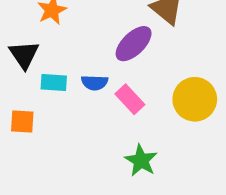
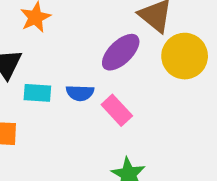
yellow circle: (195, 99) -> (185, 56), moved

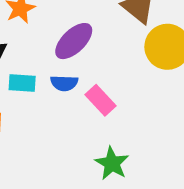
purple ellipse: (121, 52) -> (74, 41), moved

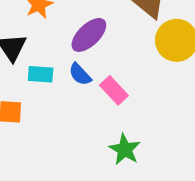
blue semicircle: (64, 83) -> (80, 74), turned 45

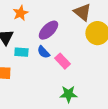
green star: (125, 149) -> (68, 94), turned -30

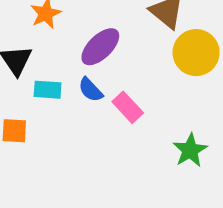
green star: (68, 94) -> (190, 150), moved, turned -30

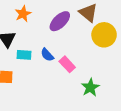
purple ellipse: (100, 47) -> (60, 21), moved
green star: (190, 150) -> (90, 87), moved

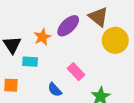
orange star: (23, 14) -> (42, 37), moved
blue semicircle: (47, 55) -> (55, 90), moved

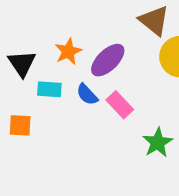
purple ellipse: (68, 26) -> (108, 60), moved
blue semicircle: (55, 90) -> (87, 94), moved

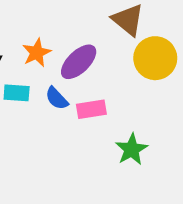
pink rectangle: (120, 105) -> (91, 109), turned -56

